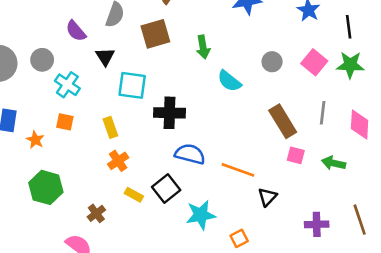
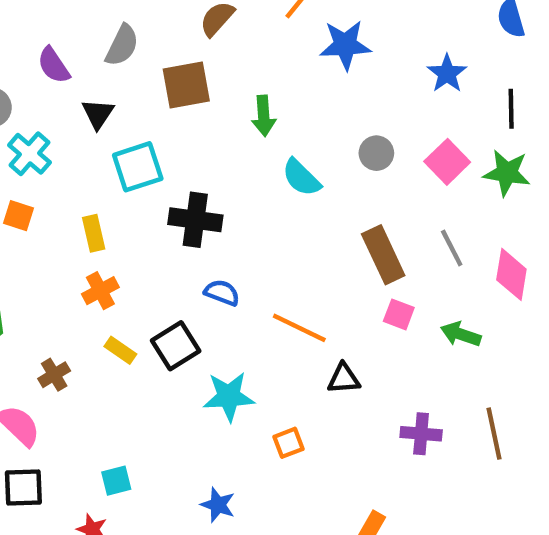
cyan square: (132, 85) -> (138, 167), turned -32
gray line: (323, 113) -> (452, 248), turned -40
blue semicircle: (190, 154) -> (222, 293), size x0.7
black triangle: (267, 197) -> (344, 379), turned 36

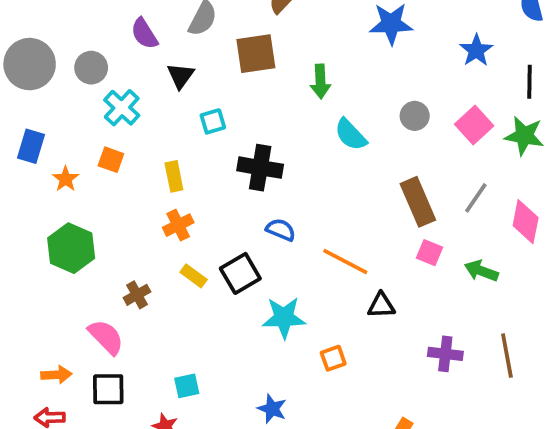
cyan square: (138, 167) -> (213, 121), size x0.6
gray line: (452, 248) -> (476, 198), turned 60

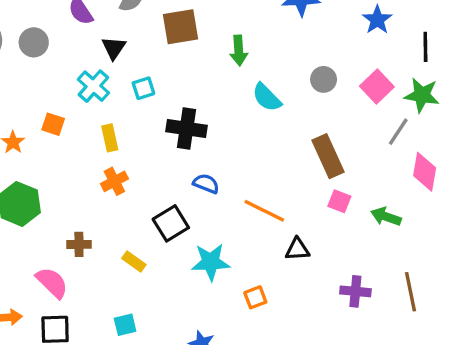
cyan cross: (122, 108) -> (93, 86), moved
gray line: (476, 198) -> (398, 132), moved
yellow rectangle: (194, 276) -> (134, 261), moved
brown cross: (137, 295) -> (79, 244), turned 30

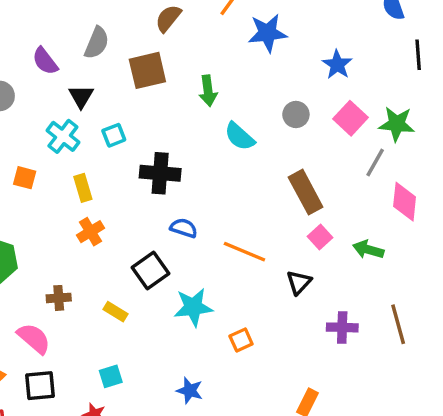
blue star: (377, 20) -> (337, 65), moved
black line: (425, 47) -> (418, 55), moved
pink square: (339, 201) -> (320, 237), turned 30
black triangle: (297, 249) -> (299, 282), moved, turned -40

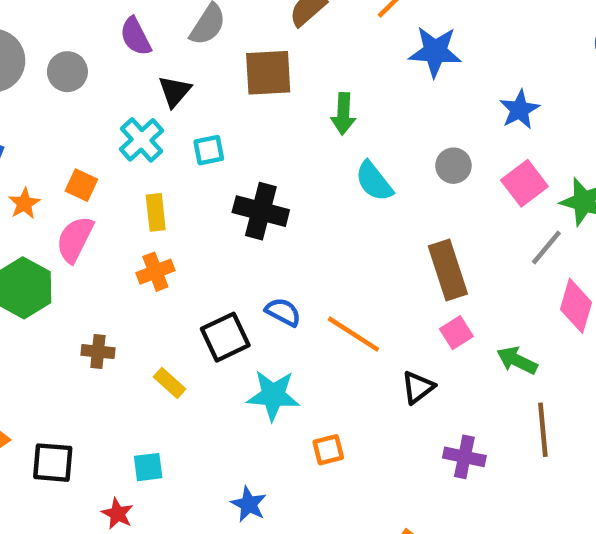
blue semicircle: (184, 228) -> (283, 312), moved
brown line: (398, 324) -> (543, 430), moved
pink semicircle: (34, 338) -> (75, 239), moved, turned -114

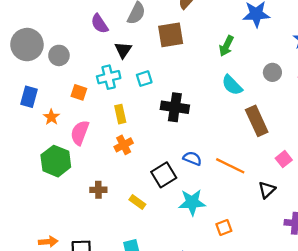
gray circle: (67, 72) -> (59, 55), moved
green arrow: (343, 114) -> (226, 46), moved, turned 30
cyan cross: (141, 140) -> (109, 77), turned 35
orange square: (81, 185) -> (79, 92), moved
brown rectangle: (448, 270) -> (257, 121), moved

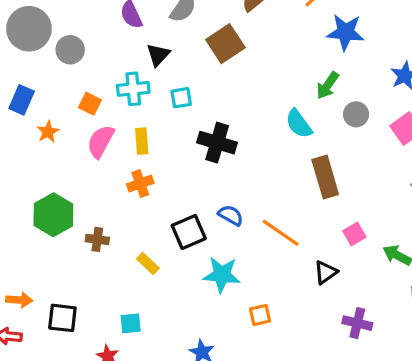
brown square: (171, 35) -> (225, 44), turned -32
green arrow: (226, 46) -> (328, 85), moved
pink semicircle: (80, 133) -> (101, 141), moved
green hexagon: (56, 161) -> (53, 215), moved

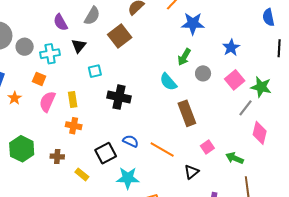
cyan cross: (133, 89) -> (50, 54), moved
orange cross: (140, 184) -> (74, 126), turned 35
brown cross: (97, 239) -> (57, 157), moved

